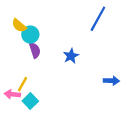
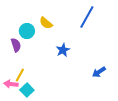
yellow semicircle: (19, 26) -> (46, 23), moved
purple semicircle: (35, 50) -> (16, 45), moved
blue arrow: (111, 81) -> (99, 72), turned 144

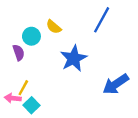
blue star: (63, 50) -> (74, 58), size x1.6
blue arrow: (99, 72) -> (116, 84), size x1.6

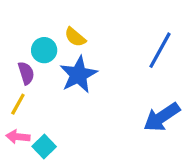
blue line: (102, 20) -> (160, 50), moved
blue star: (74, 58) -> (78, 75), moved
yellow line: (23, 88) -> (18, 104), moved

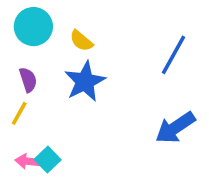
cyan circle: (44, 50) -> (33, 27), moved, size x1.4
pink arrow: (18, 137) -> (28, 161), moved

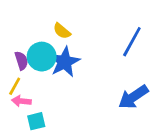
cyan circle: (33, 27) -> (42, 57), moved
cyan square: (48, 160) -> (36, 121), turned 30
pink arrow: (28, 161) -> (21, 101), moved

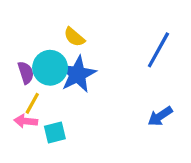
yellow line: (15, 86) -> (32, 103), moved
blue arrow: (133, 97) -> (160, 116), size x0.7
cyan square: (36, 121) -> (55, 132), moved

